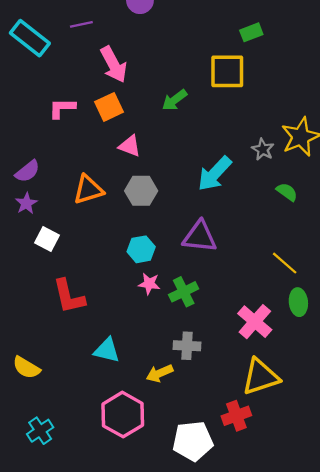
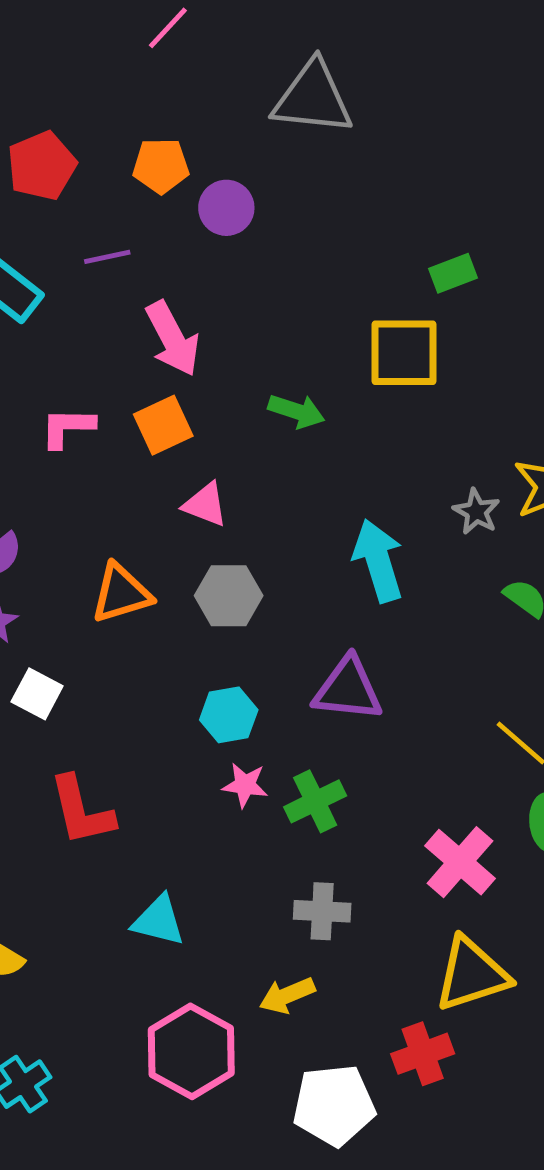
green arrow: (174, 100) -> (296, 411), turned -125
cyan arrow: (215, 174) -> (378, 561), turned 120
yellow arrow: (160, 373) -> (287, 995), moved

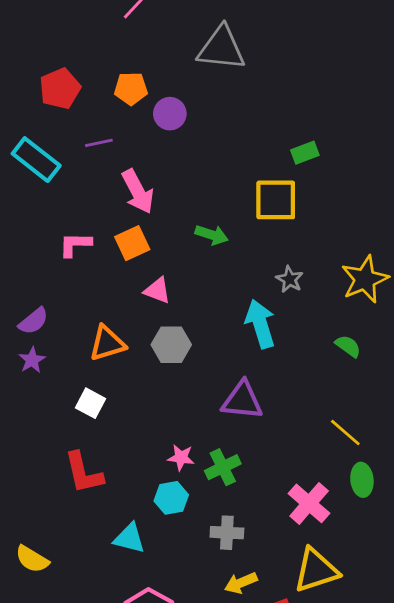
gray star: (476, 512) -> (290, 279), moved
white square: (37, 694) -> (90, 403), moved
cyan hexagon: (229, 715) -> (171, 498), moved
yellow arrow: (287, 995) -> (241, 583), moved

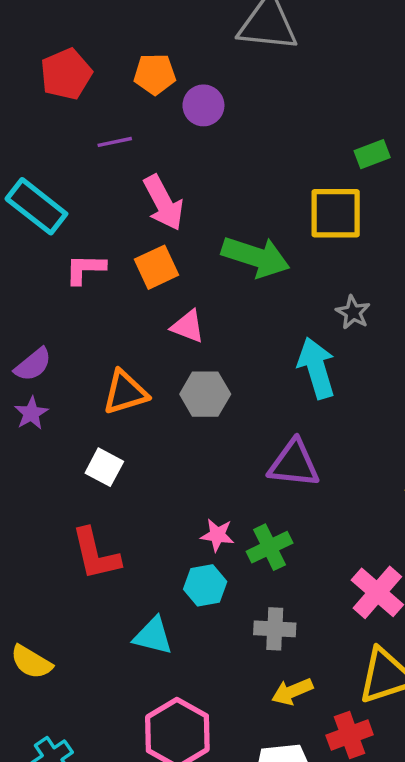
cyan rectangle: (36, 160) -> (36, 206), moved
green arrow: (212, 235) -> (256, 257), size x1.6

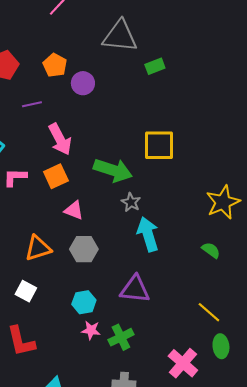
orange pentagon: (155, 74) -> (55, 65), turned 30
green rectangle: (372, 154) -> (155, 66), moved
gray star: (353, 312) -> (131, 202), moved
cyan hexagon: (205, 585) -> (84, 302), moved

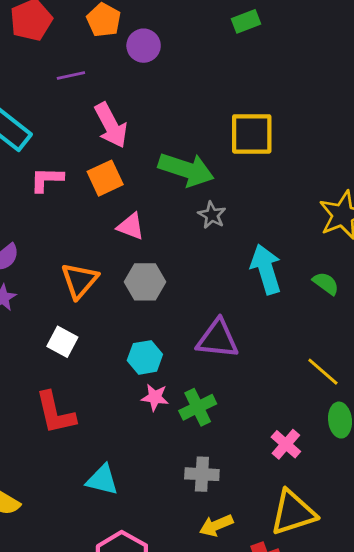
cyan arrow: (148, 234) -> (266, 269), moved
orange triangle: (38, 248) -> (79, 281), turned -32
pink cross: (183, 363) -> (286, 444), size x0.7

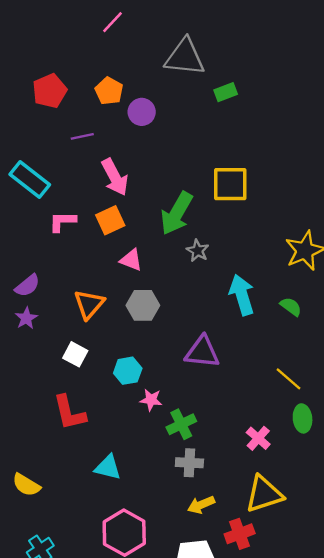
green arrow: (186, 169) -> (177, 213), turned 102
cyan hexagon: (145, 357) -> (128, 371), moved
green cross: (198, 407) -> (181, 424), moved

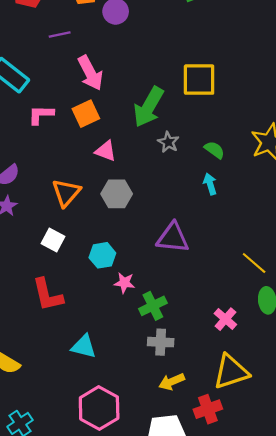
cyan arrow: (242, 295) -> (210, 184), size x0.6
green semicircle: (291, 307) -> (214, 150), moved

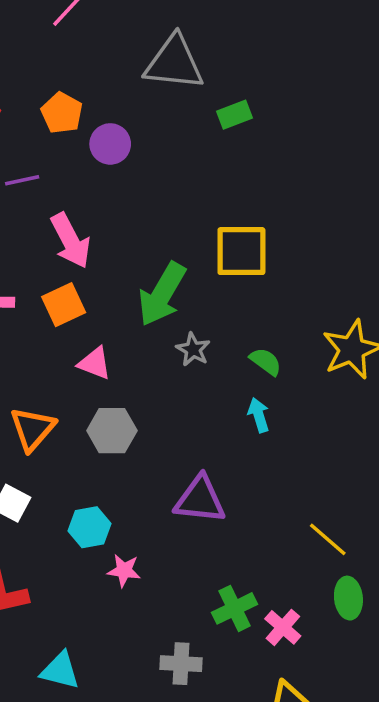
green cross: (153, 306) -> (234, 608), moved

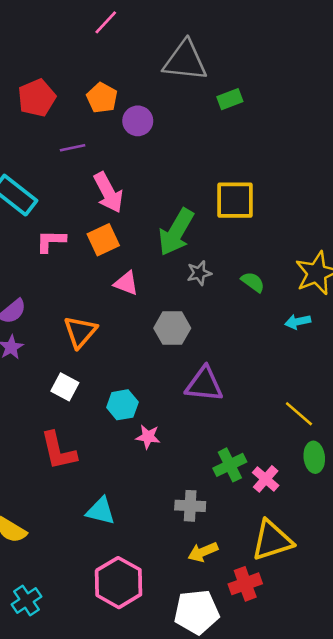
gray star: (193, 349) -> (199, 273), turned 30
cyan arrow: (259, 415) -> (298, 322), moved, turned -85
gray hexagon: (112, 431) -> (172, 328), moved

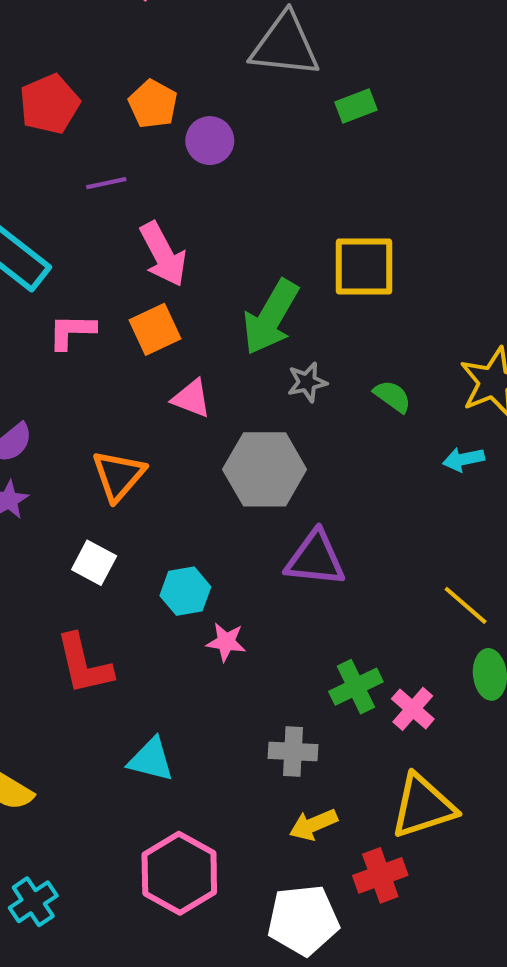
gray hexagon: (172, 328) -> (265, 469), size x1.4

